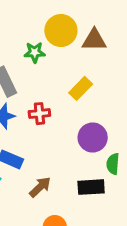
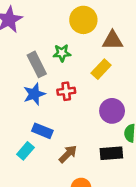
brown triangle: (94, 40) -> (113, 40), moved
green star: (35, 52) -> (62, 53), moved

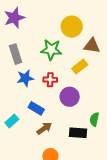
green star: (62, 53) -> (51, 50), size x1.5
gray rectangle: (37, 64) -> (16, 54), moved
purple circle: (112, 111) -> (70, 97), moved
blue rectangle: (42, 131) -> (36, 108), moved

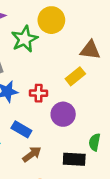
yellow circle: (72, 27) -> (51, 20), moved
green star: (51, 50) -> (25, 39), moved, turned -30

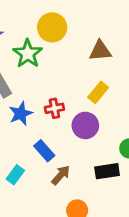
yellow rectangle: (75, 76) -> (98, 92), moved
blue rectangle: (21, 129) -> (44, 151), turned 30

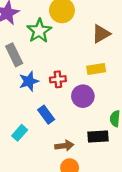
brown triangle: (100, 51) -> (101, 34), turned -30
yellow rectangle: (98, 92) -> (96, 69), turned 36
brown arrow: (61, 175) -> (64, 146), moved, turned 36

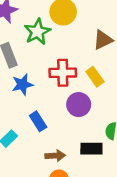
yellow rectangle: (96, 69) -> (95, 77), turned 60
red cross: (58, 79) -> (63, 73), moved, size x1.5

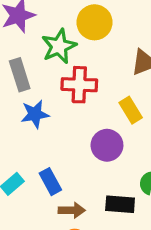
red cross: (63, 73) -> (79, 85), moved
blue rectangle: (38, 121) -> (50, 182), moved

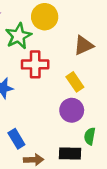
purple circle: (107, 145) -> (72, 110), moved

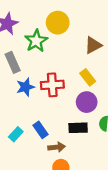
red cross: (35, 64) -> (52, 85), moved
black rectangle: (70, 153) -> (78, 128), moved

